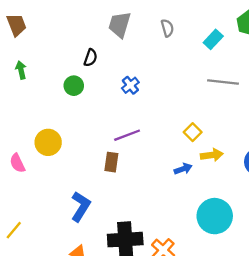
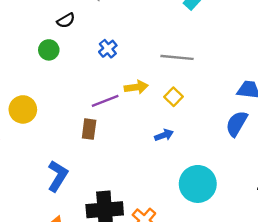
black semicircle: (91, 58) -> (66, 20), turned 42
gray line: (223, 82) -> (177, 57), moved
yellow arrow: (212, 155) -> (136, 87), moved

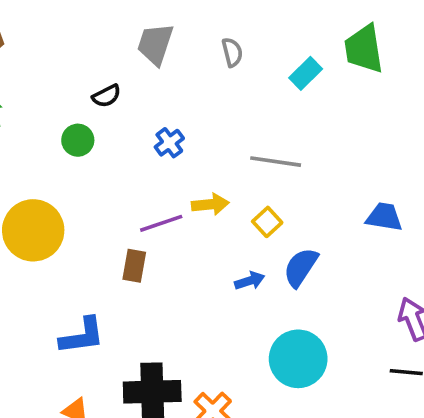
yellow circle: (23, 109) -> (33, 230), size x1.4
blue semicircle: (237, 124) -> (301, 267), moved
blue L-shape: (58, 176) -> (82, 336), turned 48

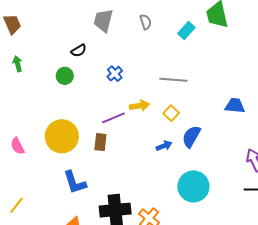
yellow circle: (33, 230) -> (62, 136), moved
blue L-shape: (82, 336) -> (75, 182), turned 84

